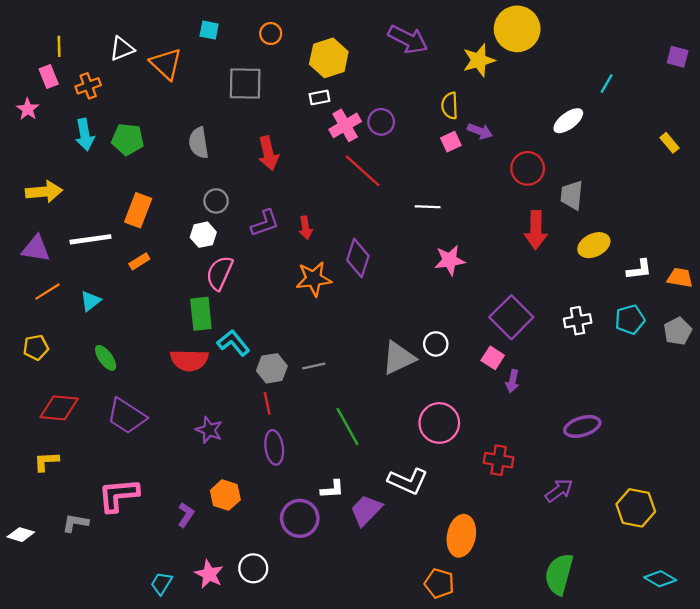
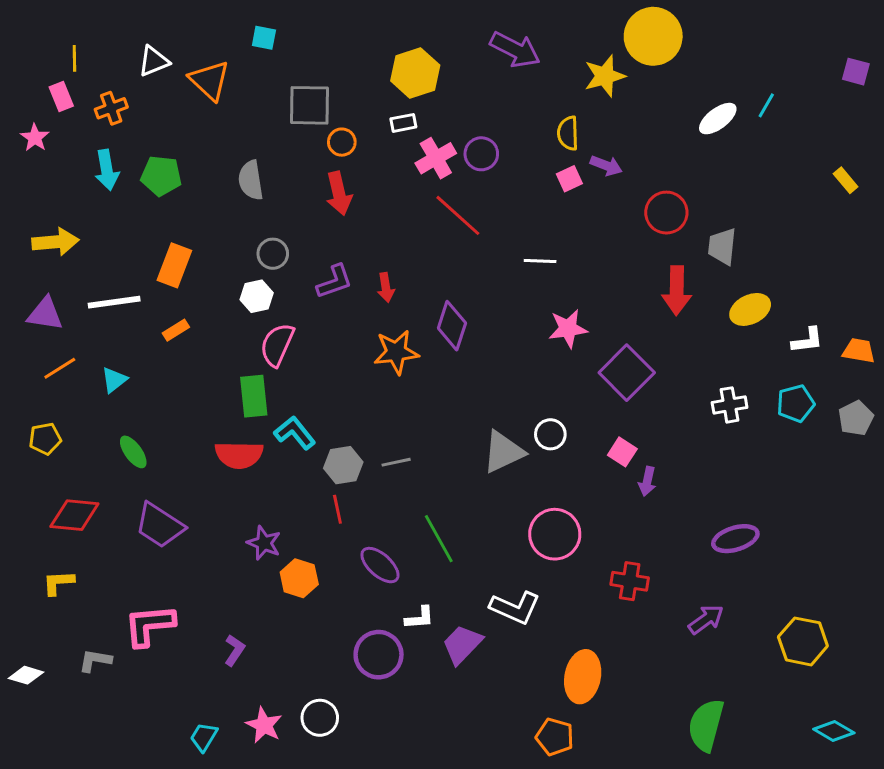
orange circle: (271, 34) -> (342, 142), moved
white ellipse: (568, 121) -> (718, 119), moved
purple square: (511, 317) -> (627, 373), moved
purple ellipse: (274, 447) -> (380, 565), moved, turned -40
orange hexagon: (225, 495) -> (299, 578), moved

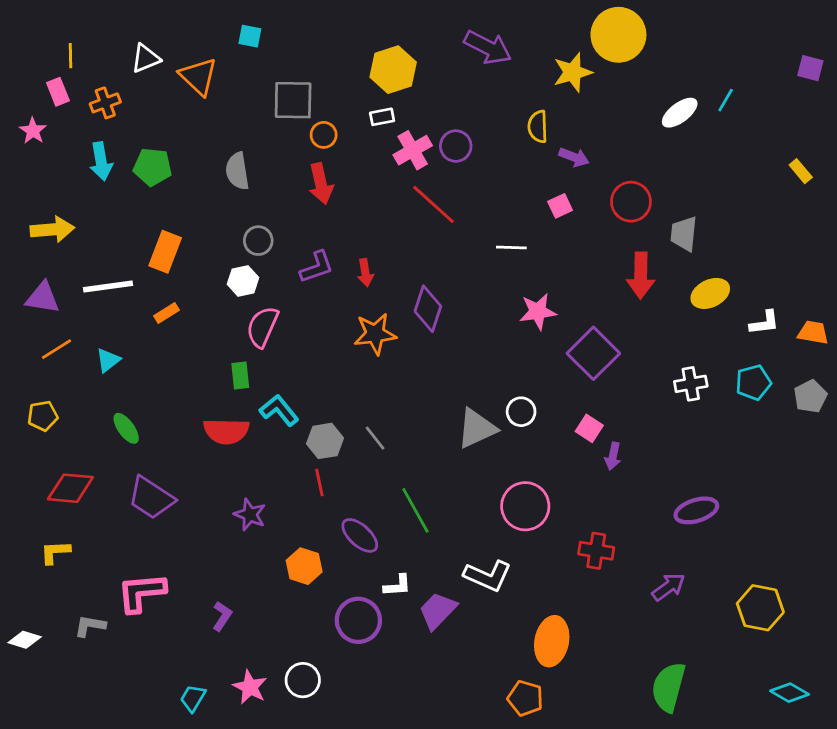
pink square: (569, 179) -> (560, 206), moved
green rectangle: (254, 396) -> (240, 376), size x0.7
gray line: (396, 462) -> (375, 438), turned 64
orange hexagon: (299, 578) -> (304, 566), moved

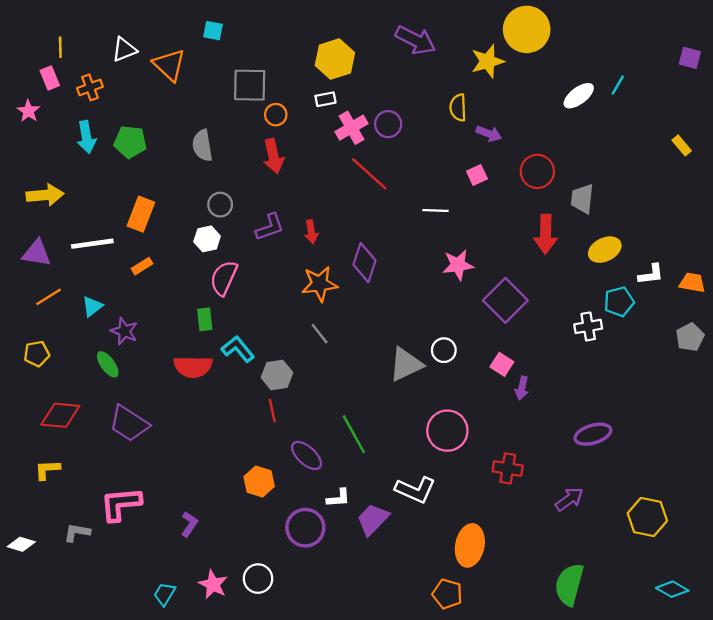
cyan pentagon: (753, 382) -> (619, 302), moved
gray line: (375, 438) -> (320, 334), moved
purple star: (250, 515) -> (124, 331), moved

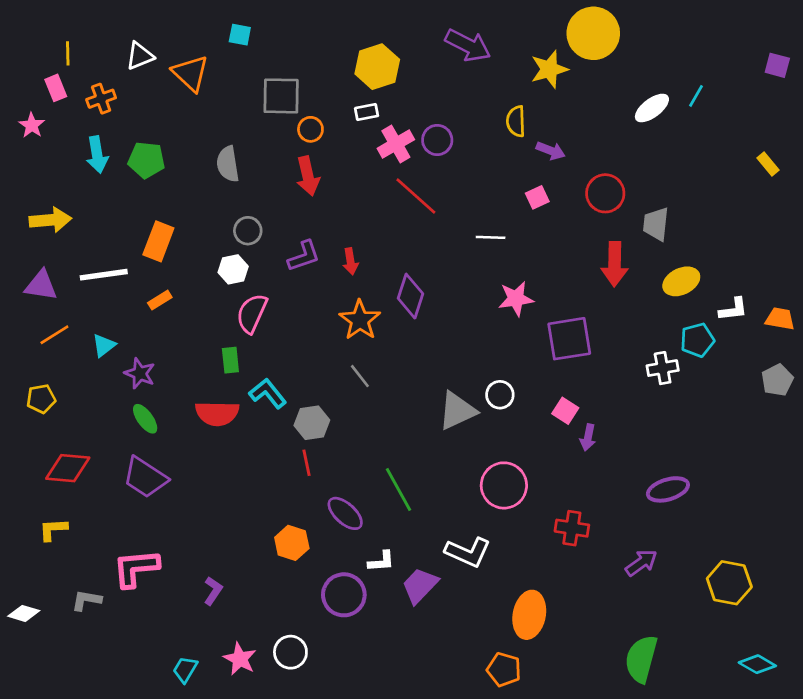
orange star: (320, 284) -> (360, 320), turned -30
purple square: (505, 300) -> (569, 339), turned 36
green ellipse: (108, 364) -> (145, 419), moved

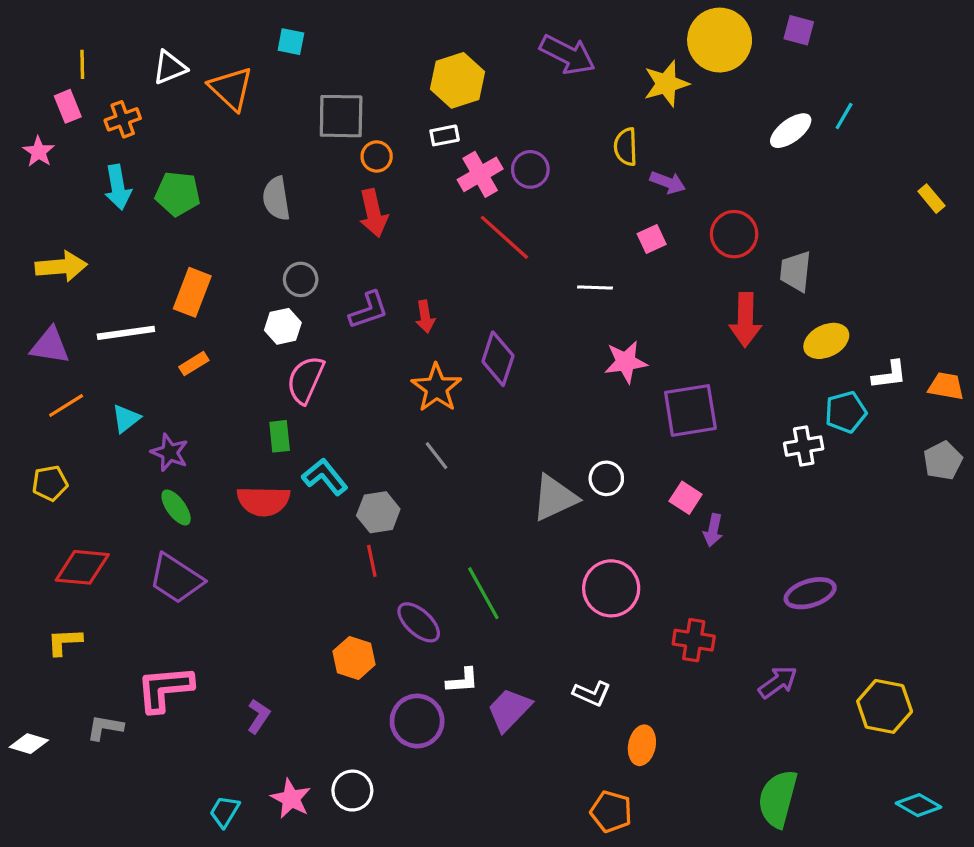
purple square: (777, 65) -> (799, 30), moved
white L-shape: (468, 552) -> (592, 693), moved, size x0.7
orange ellipse: (529, 615) -> (642, 745), size x0.7

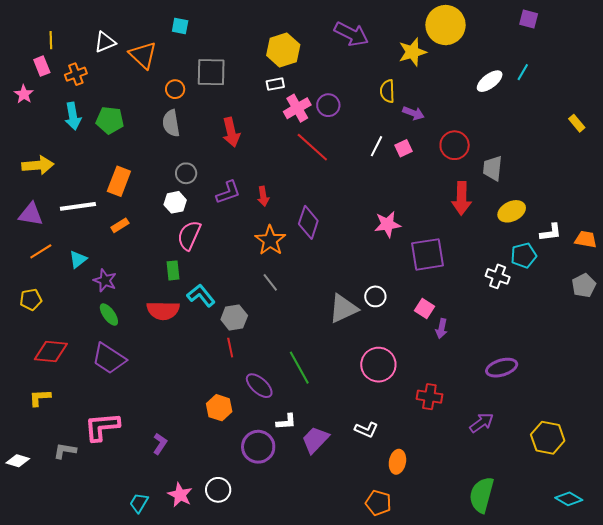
purple square: (799, 30) -> (529, 19), moved
orange circle: (377, 156) -> (175, 89), moved
white line: (595, 288) -> (376, 146), moved, turned -65
white cross: (804, 446) -> (498, 276), turned 30

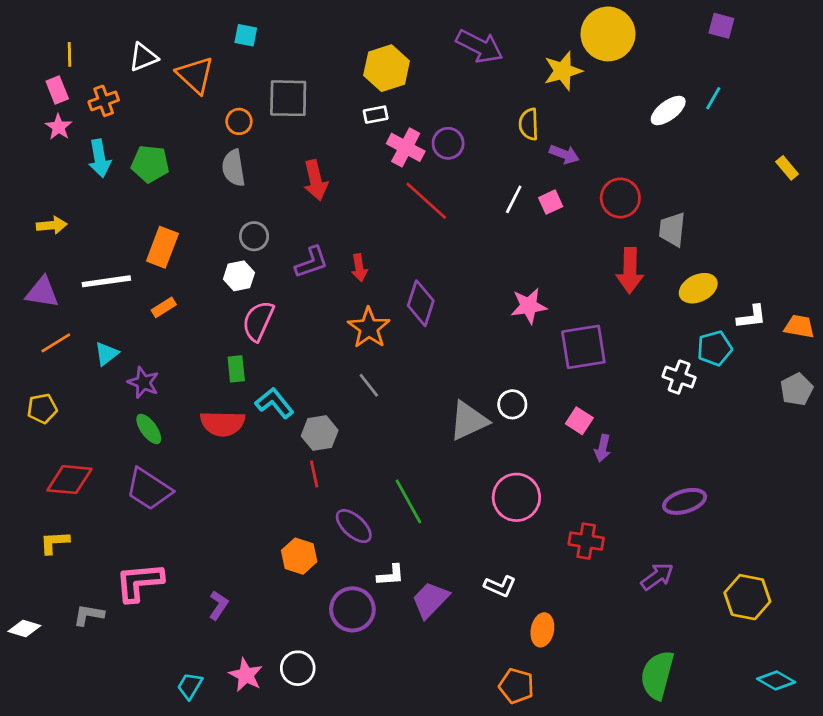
pink star: (24, 94) -> (59, 127), moved
pink cross: (297, 108) -> (406, 147), turned -32
yellow arrow: (38, 165) -> (52, 225), size x0.7

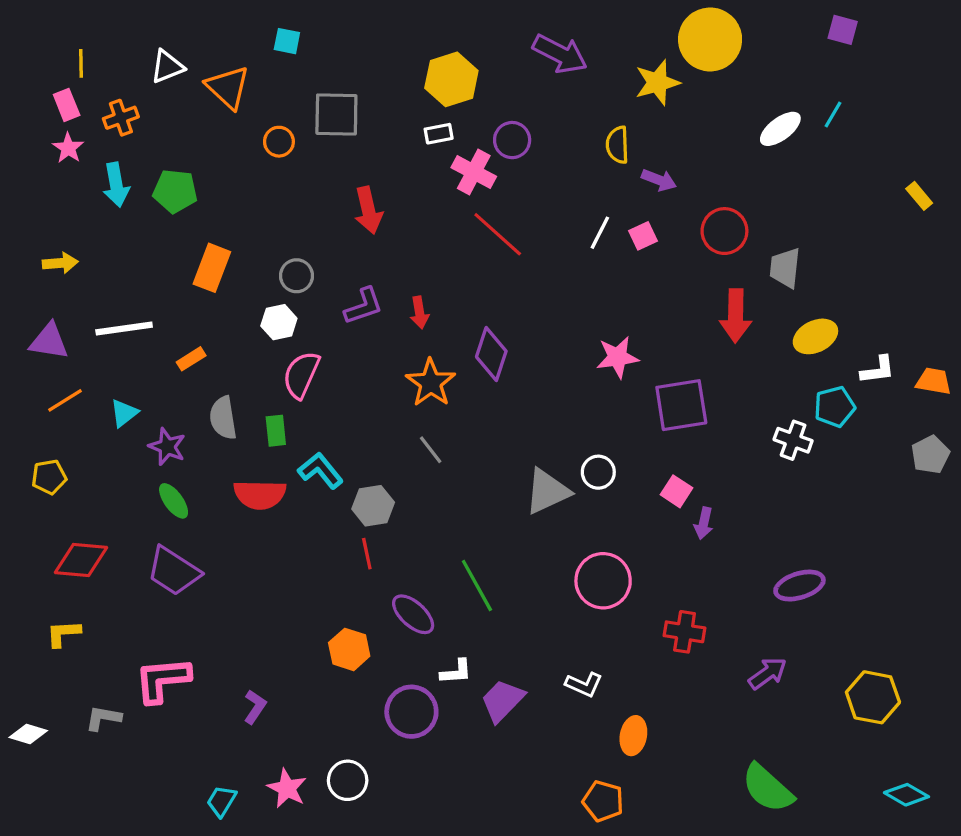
purple circle: (448, 143) -> (512, 140), moved
gray semicircle: (234, 168) -> (223, 418), moved
orange rectangle: (162, 247) -> (212, 268), moved
green semicircle: (657, 675) -> (768, 788), turned -63

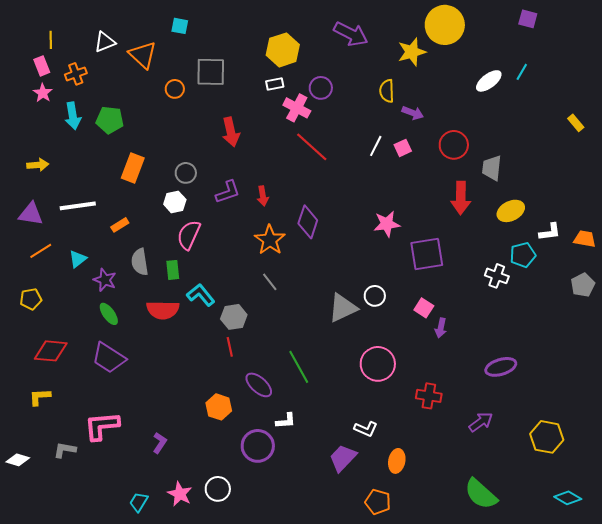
purple trapezoid: (502, 700) -> (343, 458), moved

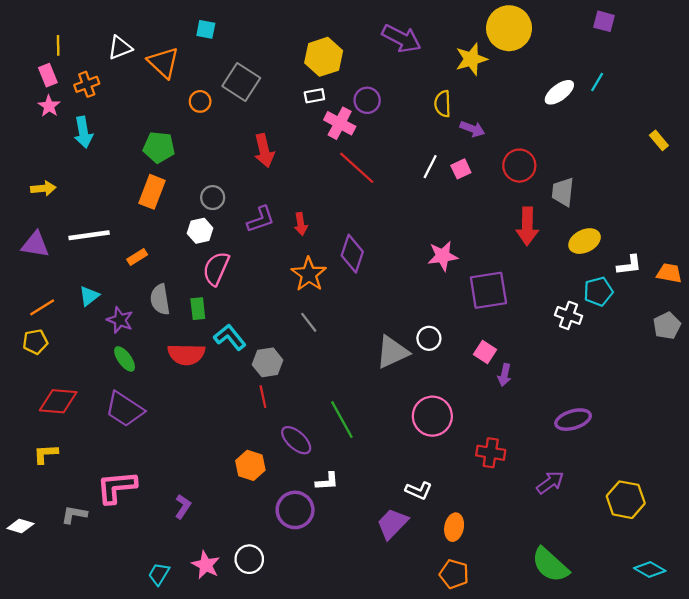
gray square: (211, 72) -> (241, 82), turned 32
green pentagon: (110, 120) -> (159, 147), moved
orange line: (41, 251) -> (42, 307), moved
orange pentagon: (378, 502) -> (454, 574), moved

